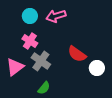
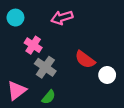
cyan circle: (30, 16) -> (15, 18), moved
pink triangle: (15, 67) -> (17, 90), moved

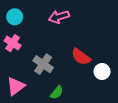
pink cross: (33, 45) -> (13, 43), moved
green semicircle: (49, 97) -> (57, 93), moved

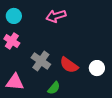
red semicircle: (81, 57) -> (69, 65), moved
pink triangle: (16, 86) -> (15, 82), turned 42

